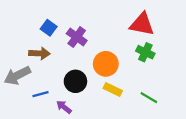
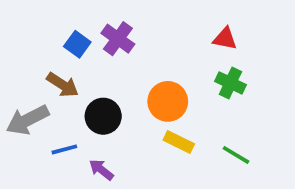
red triangle: (142, 24) -> (225, 39), size x0.6
purple cross: (77, 37) -> (118, 39), moved
brown arrow: (39, 53) -> (63, 85), turned 30
black circle: (75, 81) -> (103, 116), moved

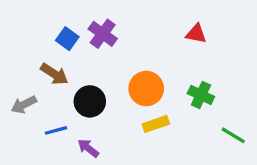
green cross: (230, 83) -> (201, 95), moved
gray arrow: (27, 120) -> (24, 105), size x0.7
yellow rectangle: (179, 142) -> (156, 124), turned -45
green line: (236, 155) -> (233, 135), moved

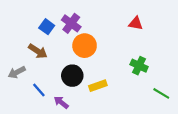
orange circle: (146, 89) -> (85, 46), moved
black circle: (90, 101) -> (72, 76), moved
yellow rectangle: (156, 124) -> (98, 86), moved
blue line: (56, 130) -> (39, 90), turned 64

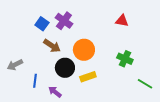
orange circle: (85, 46) -> (84, 50), moved
brown arrow: (38, 51) -> (52, 46), moved
blue line: (39, 90) -> (35, 81), turned 48

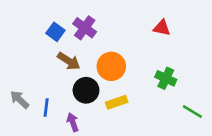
gray arrow: (15, 65) -> (20, 100), moved, turned 70
purple arrow: (55, 92) -> (73, 122), turned 32

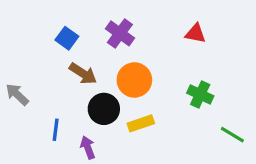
purple cross: (85, 28) -> (120, 33), moved
gray arrow: (20, 100) -> (17, 94), moved

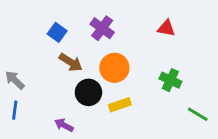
blue line: (56, 130) -> (15, 110), moved
purple arrow: (88, 147) -> (64, 125), moved, turned -42

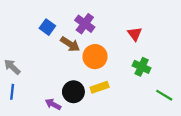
red triangle: (166, 28) -> (135, 34), moved, turned 42
brown arrow: (71, 62) -> (70, 44), moved
black circle: (88, 92) -> (73, 92), moved

